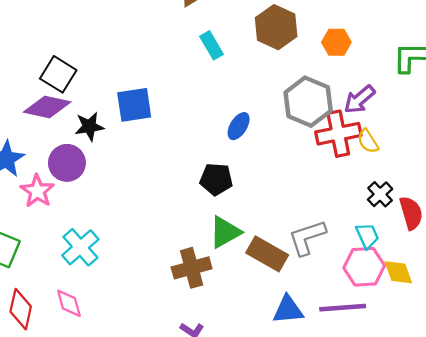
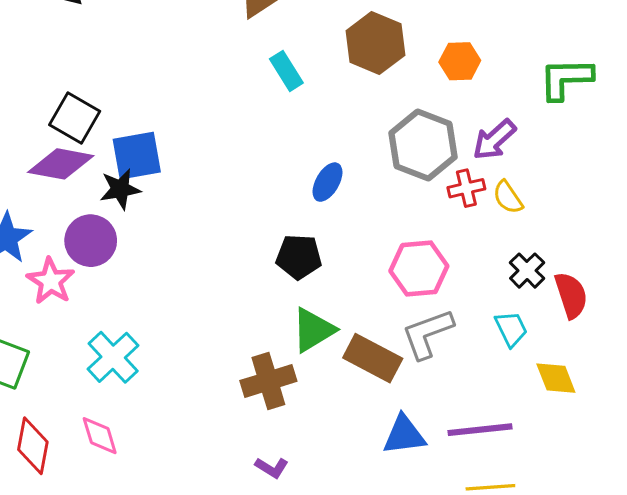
blue square: (134, 105) -> (137, 156), moved
red cross: (338, 134) -> (466, 188), size x0.6
pink hexagon: (364, 267) -> (419, 269), moved

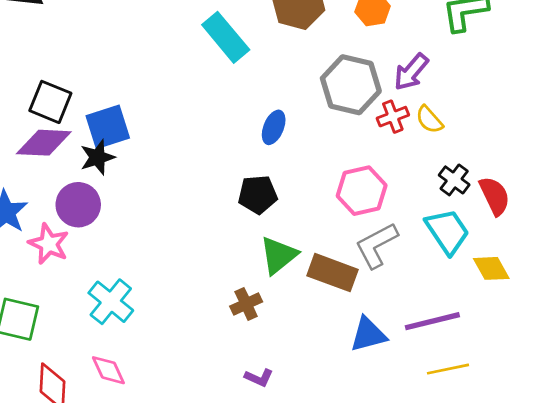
cyan rectangle: (286, 71) -> (226, 37), size x1.5
cyan trapezoid: (511, 329) -> (447, 231), size x1.5
brown cross: (268, 381) -> (246, 304), size x0.7

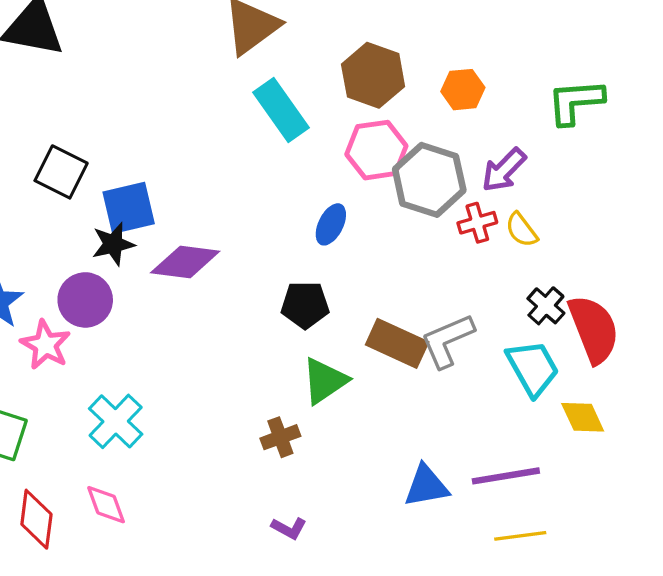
purple diamond: (44, 143) -> (185, 262), moved
pink hexagon: (362, 191) -> (376, 150), moved
red semicircle: (495, 196) -> (594, 329), size x1.4
gray L-shape: (377, 245) -> (447, 341), moved
brown rectangle: (332, 273) -> (397, 343), moved

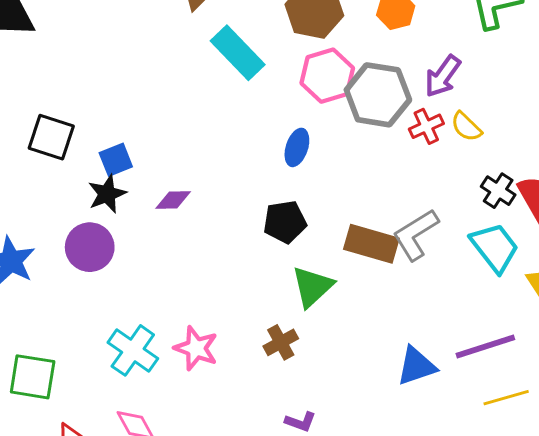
blue square: (129, 208) -> (116, 160), size x0.7
purple diamond: (185, 262) -> (173, 200), size x0.6
pink star: (45, 345) -> (196, 348), moved

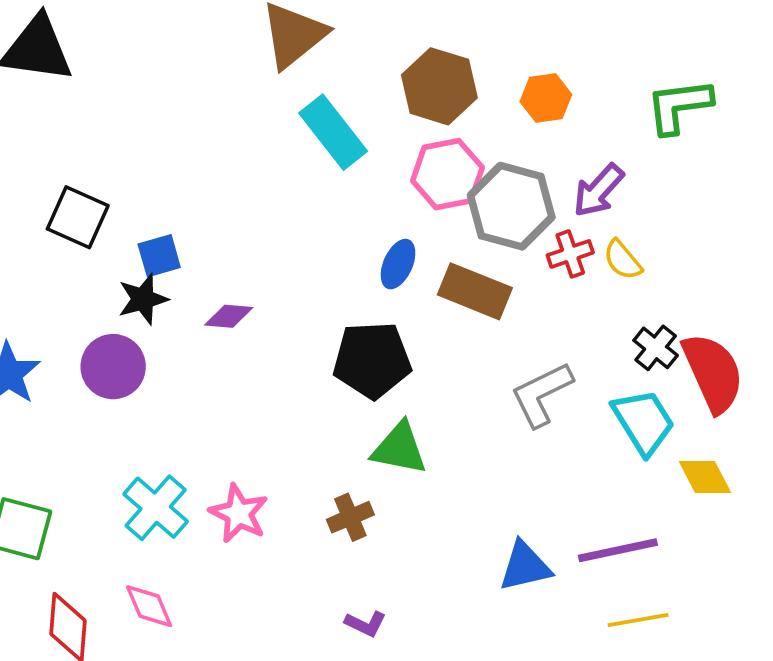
black pentagon: (285, 222) -> (372, 360), size x1.4
brown rectangle: (371, 244) -> (475, 291), moved
green triangle: (312, 287) -> (399, 448), turned 48

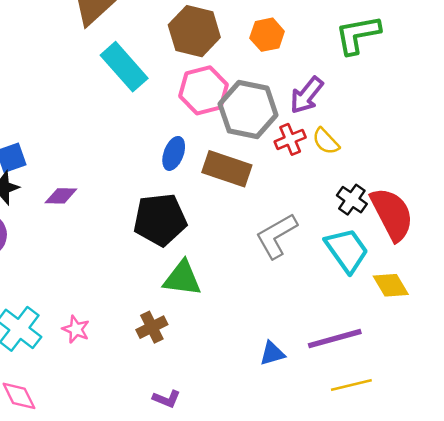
pink star: (239, 513) -> (76, 329), size x0.7
blue triangle: (525, 566) -> (272, 353), size x0.7

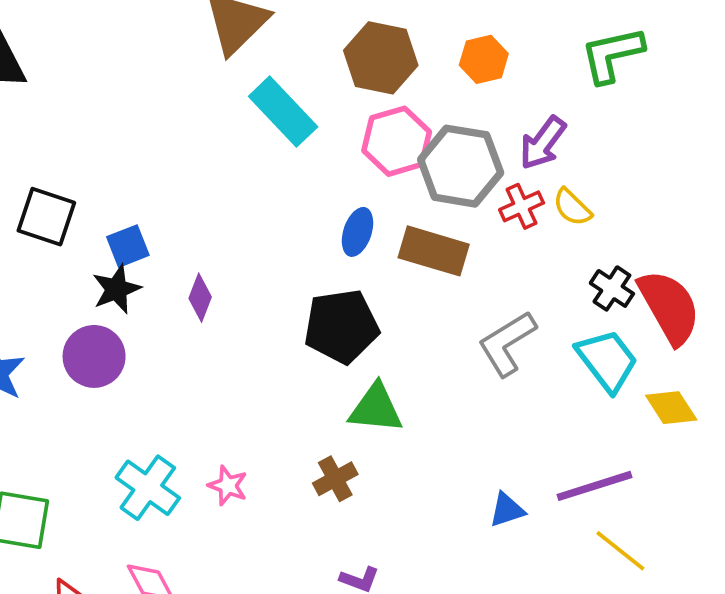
purple diamond: (61, 196) -> (200, 298), turned -68
yellow line: (351, 385) -> (620, 551), turned 54

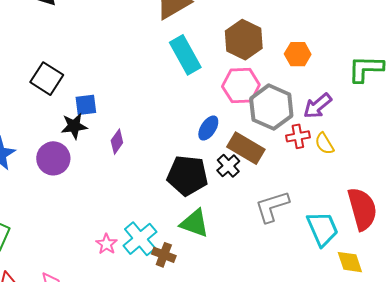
black cross: (612, 288) -> (228, 166), moved
brown cross: (335, 479) -> (164, 255), turned 35
cyan cross: (148, 488) -> (140, 239), moved

